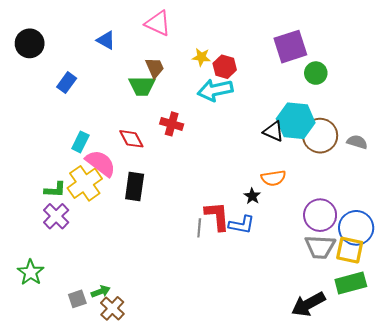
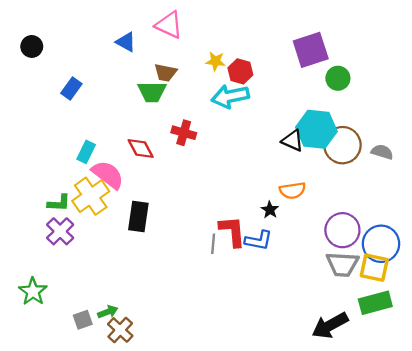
blue triangle: (106, 40) -> (126, 42), moved
black circle: (30, 43) -> (32, 46), size x0.7
brown trapezoid: (155, 68) -> (166, 73), turned 125
black rectangle: (135, 186) -> (138, 217), moved

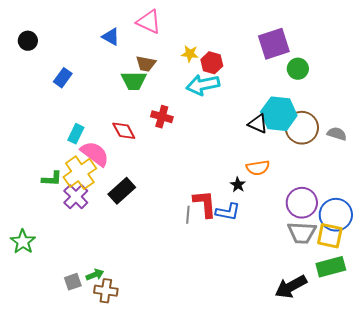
black rectangle: (138, 217) -> (122, 191), turned 40
purple cross: (60, 231) -> (76, 197), moved
green star: (33, 291) -> (23, 242), moved
brown cross: (120, 330) -> (106, 291), turned -35

